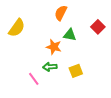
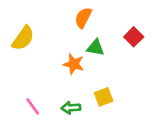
green arrow: (50, 67) -> (71, 108), moved
pink line: (34, 79) -> (33, 106), moved

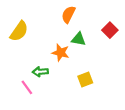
green arrow: (71, 108) -> (40, 72), moved

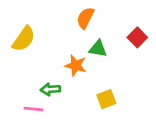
pink line: (27, 87) -> (34, 109), turned -48

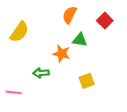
red square: (137, 37) -> (105, 21), moved
pink line: (34, 109) -> (14, 92), moved

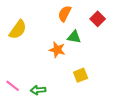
green arrow: (41, 73) -> (38, 90), moved
pink line: (14, 92) -> (13, 86), turned 32

